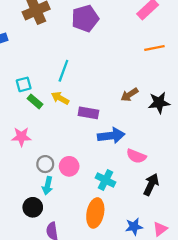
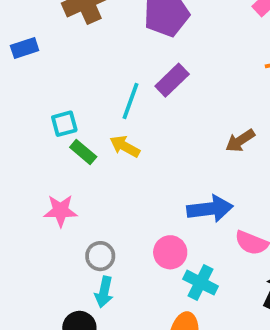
purple rectangle: (88, 113) -> (172, 80), moved, turned -54
pink circle: (69, 166) -> (170, 252), moved

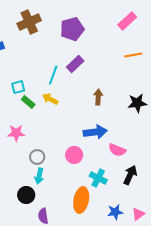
brown arrow: (240, 141) -> (98, 97), moved, turned 126
cyan cross: (200, 283) -> (98, 178), moved

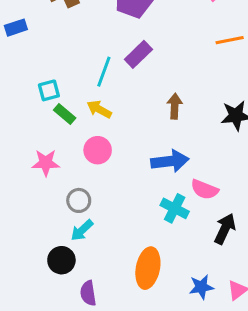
pink circle: (74, 155) -> (98, 150), moved
cyan arrow: (39, 176) -> (82, 230), turned 35
cyan cross: (98, 178) -> (175, 208), moved

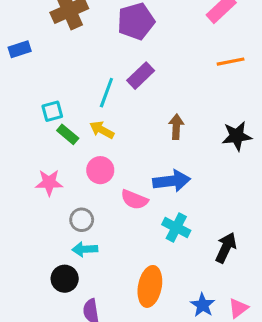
pink semicircle: (204, 189) -> (134, 200), moved
cyan arrow: (82, 230) -> (85, 249), turned 40
blue star: (201, 287) -> (203, 305), turned -30

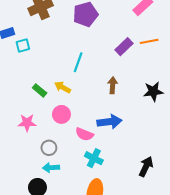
purple rectangle: (141, 76) -> (124, 47), moved
cyan line: (106, 93) -> (78, 62), moved
cyan square: (52, 111) -> (23, 46), moved
cyan cross: (176, 228) -> (94, 158), moved

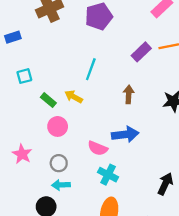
cyan square: (23, 46) -> (24, 76), moved
pink circle: (61, 114) -> (58, 126), moved
pink star: (27, 123) -> (22, 154), moved, turned 30

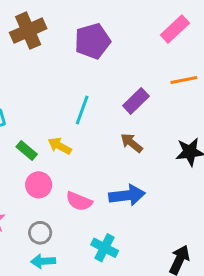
purple rectangle: (141, 52) -> (136, 101), moved
brown arrow: (129, 94) -> (131, 143), turned -54
pink semicircle: (98, 148) -> (79, 201), moved

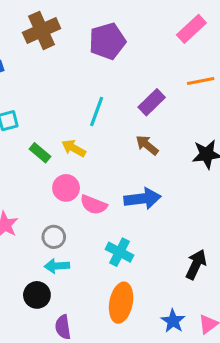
pink circle: (39, 185) -> (66, 188), moved

